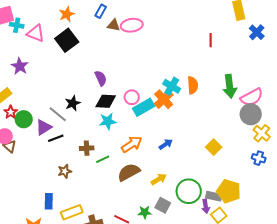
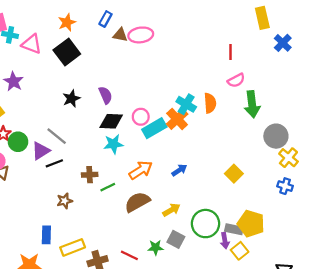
pink semicircle: (252, 97) -> (236, 80), moved, size x0.7
black star: (73, 103) -> (71, 99), moved

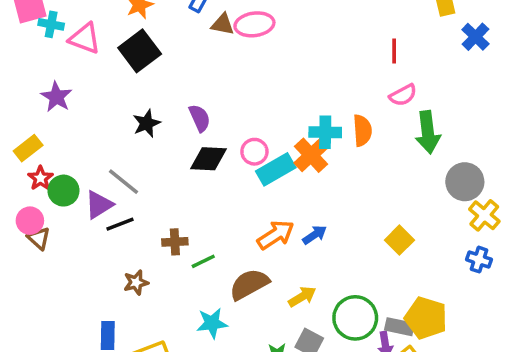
cyan cross: (186, 104) -> (325, 132), turned -30
cyan star: (113, 144) -> (212, 323), moved
orange arrow: (141, 170) -> (276, 235), moved

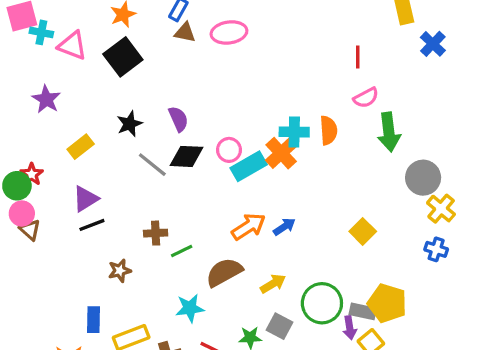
brown triangle: (223, 24) -> (185, 32), moved
yellow rectangle: (28, 148) -> (81, 147), moved
gray line: (124, 182) -> (152, 165), moved
green circle: (63, 191) -> (17, 186), moved
black line: (120, 224) -> (92, 225), moved

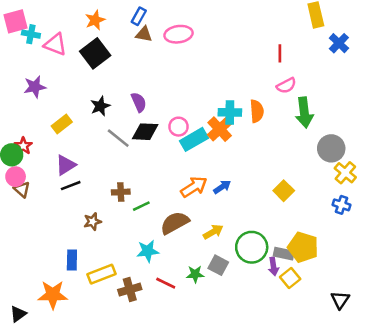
purple star: (46, 99) -> (35, 87), turned 30

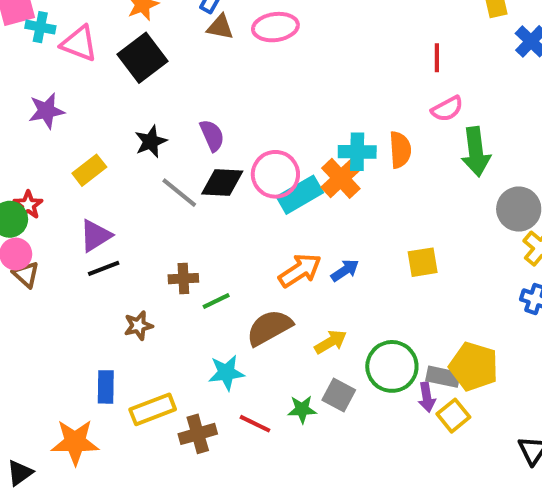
pink circle: (179, 127) -> (275, 174), size x1.5
yellow square: (284, 191) -> (423, 262), moved, turned 36

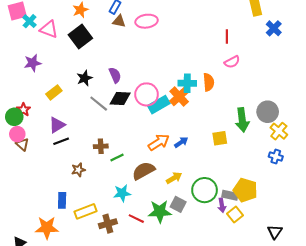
cyan cross: (40, 27) -> (30, 21), turned 32
green arrow: (476, 152) -> (242, 120), moved
green star: (302, 409) -> (160, 211), size x1.6

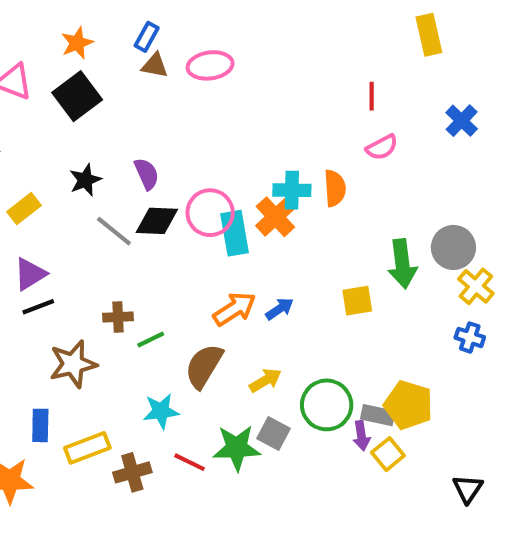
blue cross: (274, 28) -> (462, 121), moved
cyan rectangle: (159, 105) -> (235, 233), turned -70
brown star: (78, 170) -> (73, 364), size x1.6
brown semicircle: (143, 171) -> (204, 366), turned -30

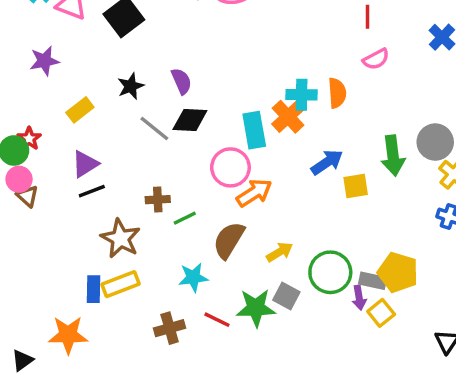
pink circle: (210, 213) -> (230, 167), moved
blue arrow: (280, 309) -> (327, 162), moved, size x1.4
brown star: (73, 364) -> (121, 238), turned -30
yellow rectangle: (87, 448) -> (121, 284), moved

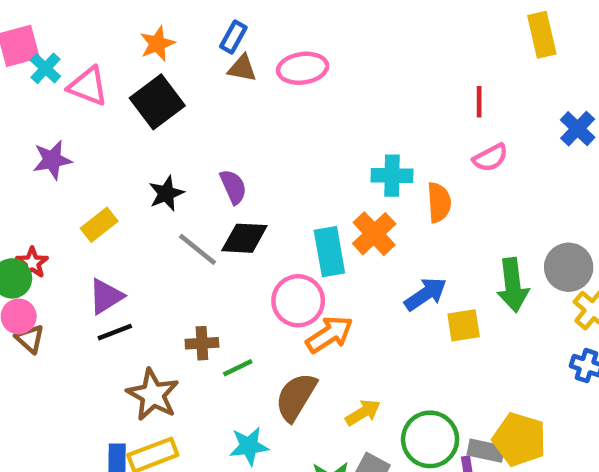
cyan cross: (302, 95) -> (392, 176), moved

